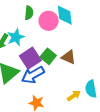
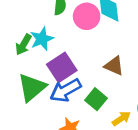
green square: (48, 56) -> (96, 99), moved

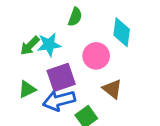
pink circle: (87, 16) -> (96, 56), moved
green triangle: (32, 88) -> (27, 89), size x0.6

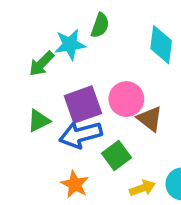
cyan star: (49, 45) -> (70, 44), moved
pink circle: (96, 56) -> (126, 99), moved

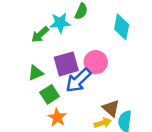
brown triangle: (150, 119) -> (111, 108), moved
blue arrow: (81, 135) -> (78, 80), moved, turned -32
green square: (116, 156) -> (50, 94), moved

